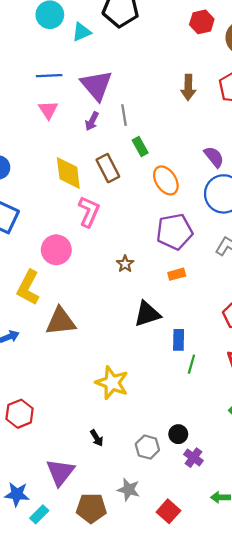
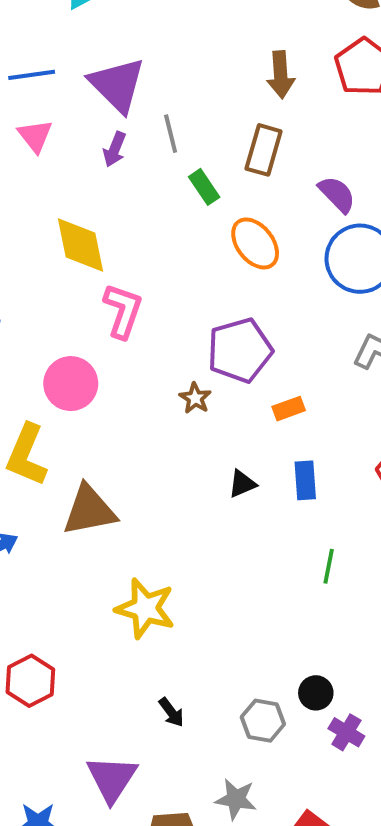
brown rectangle: (108, 168) -> (264, 150), moved, turned 48
purple pentagon: (174, 232) -> (240, 350), moved
black triangle: (147, 314) -> (242, 484), size x0.6
blue rectangle: (179, 340) -> (305, 480), moved
yellow star: (112, 383) -> (145, 608), moved

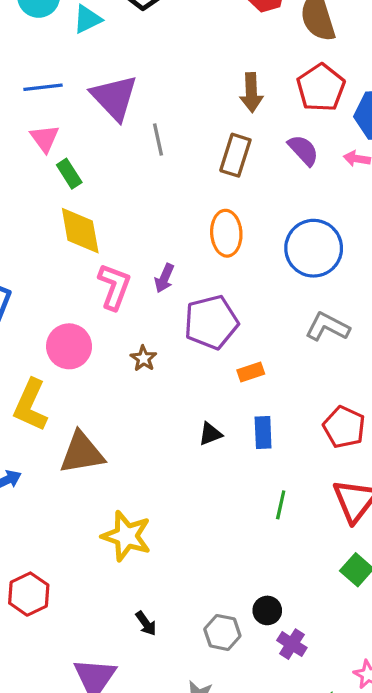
purple arrow: (115, 149) -> (164, 278), moved
green rectangle: (204, 187) -> (69, 174), moved
purple semicircle: (337, 194) -> (303, 150), moved
orange ellipse: (255, 243) -> (226, 233), turned 33
brown star: (195, 398) -> (144, 358), moved

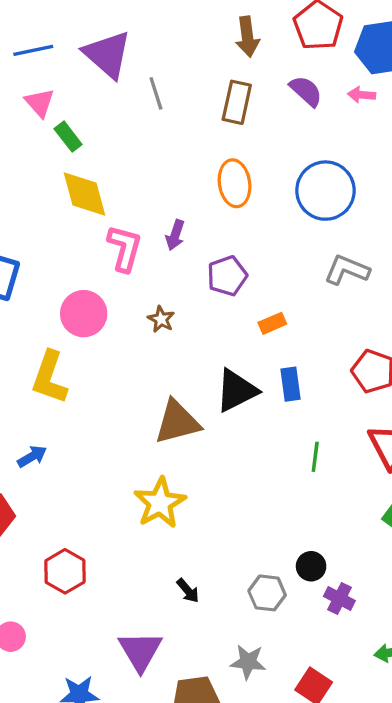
purple pentagon: (211, 322) -> (227, 276), size x0.7
black triangle: (210, 434) -> (236, 391), size x1.8
brown triangle: (82, 453) -> (177, 422), moved
yellow star: (126, 536) -> (160, 503), turned 30

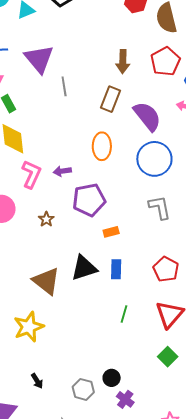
purple semicircle: (306, 91) -> (147, 116), moved, size x1.5
purple arrow: (175, 235) -> (62, 171), turned 54
gray L-shape: (347, 270) -> (160, 207), turned 48
purple pentagon: (227, 276) -> (89, 200), size x1.4
brown triangle: (177, 422) -> (46, 281), turned 44

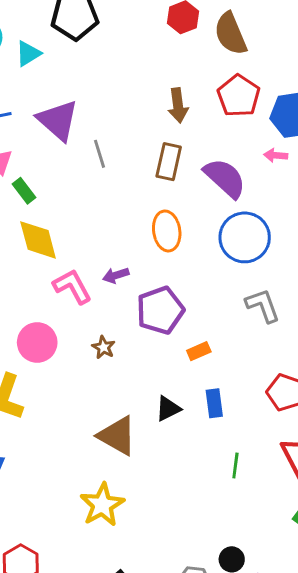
pink L-shape: (31, 174) -> (72, 286), turned -44
black triangle: (84, 268) -> (168, 409), size x0.7

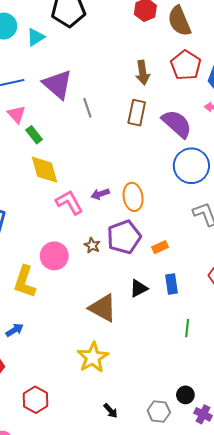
orange ellipse: (167, 231) -> (133, 197), moved
purple pentagon: (160, 310) -> (124, 237), moved
pink circle: (37, 342) -> (54, 256), moved

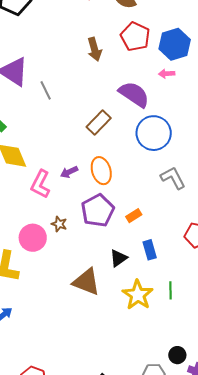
brown rectangle: (137, 113) -> (99, 122), moved, turned 40
pink L-shape: (69, 202) -> (40, 184), turned -116
brown star: (92, 245) -> (59, 224), moved
yellow star: (93, 357) -> (138, 295), moved

